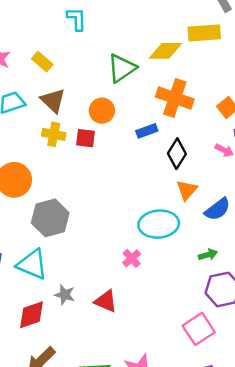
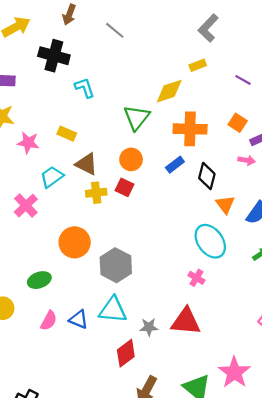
yellow rectangle: (204, 33) -> (198, 65), size x0.6
red square: (86, 138) -> (124, 187), turned 36
cyan ellipse: (159, 224) -> (210, 241), turned 76
red triangle: (106, 301) -> (186, 321), size x1.4

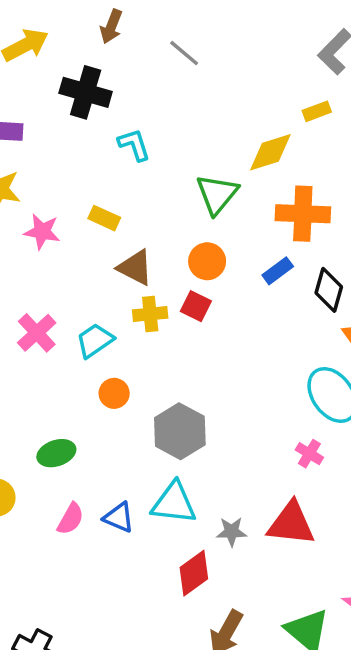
cyan trapezoid: (52, 177) -> (95, 341), moved
orange circle: (75, 242) -> (114, 393), size x0.6

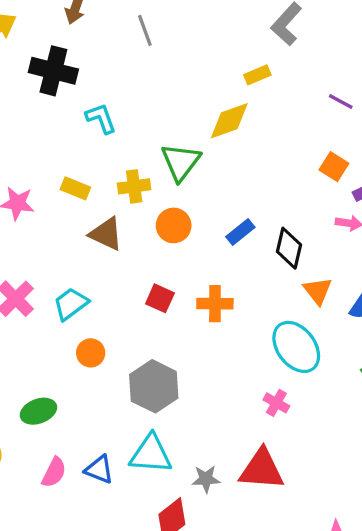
gray line: (184, 53) -> (145, 30), turned 32
yellow rectangle: (317, 111) -> (257, 75), moved
orange cross: (303, 214) -> (215, 304), moved, size x0.7
red square: (196, 306) -> (160, 298), moved
yellow cross: (150, 314) -> (134, 186), moved

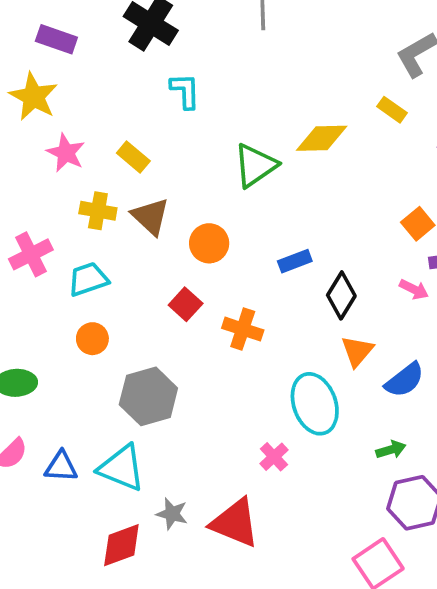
yellow rectangle: (257, 75) -> (392, 110), moved, turned 40
yellow cross: (134, 186) -> (98, 211), moved
orange circle: (174, 225) -> (209, 243), moved
blue triangle: (99, 469) -> (61, 467), turned -36

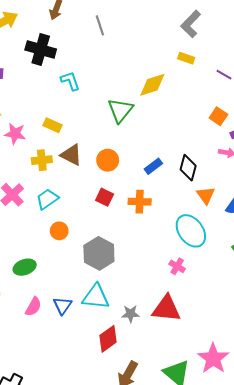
blue rectangle: (295, 261) -> (153, 166), moved
blue triangle: (61, 467) -> (62, 306), turned -42

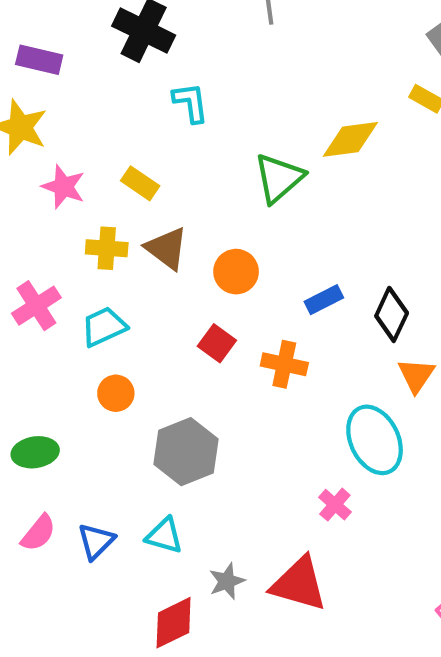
cyan triangle: (96, 297) -> (164, 536), size x0.7
gray star: (131, 314) -> (227, 581), turned -30

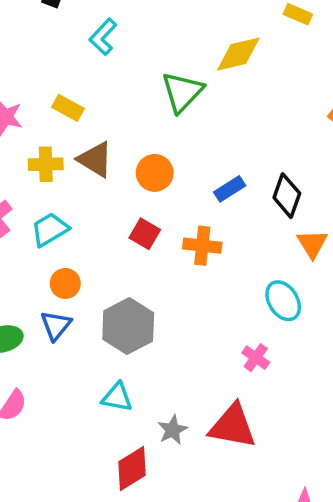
cyan L-shape: (191, 103) -> (103, 37), turned -123
cyan ellipse: (375, 440) -> (283, 301), size x0.7
blue triangle: (96, 541) -> (56, 325), moved

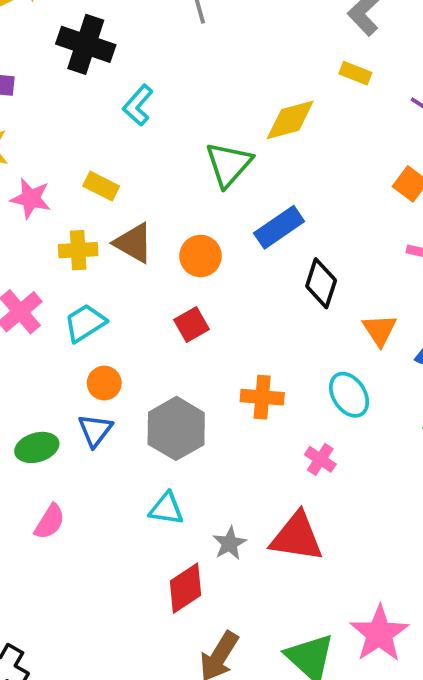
blue rectangle: (230, 189) -> (279, 227), moved, size x1.4
black diamond: (287, 196) -> (321, 283), moved
red square: (145, 234) -> (192, 325), turned 32
orange cross: (202, 246) -> (262, 397), moved

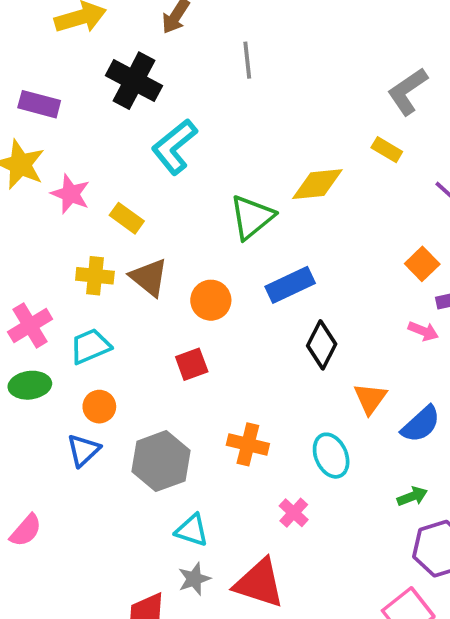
cyan L-shape: (138, 105) -> (174, 147), size x1.4
pink star: (31, 199) -> (71, 194), moved
green ellipse: (37, 447) -> (30, 385), moved
cyan triangle: (166, 509) -> (192, 530), moved

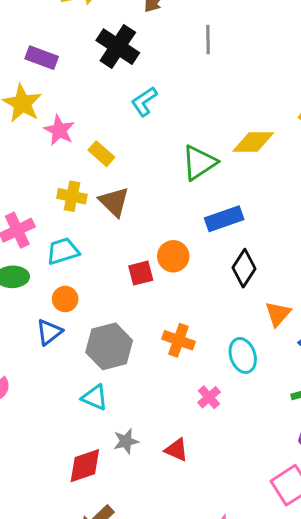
cyan L-shape: (174, 147) -> (144, 101), size x0.7
orange circle: (211, 300) -> (173, 256), moved
cyan triangle: (192, 530) -> (95, 397), moved
red triangle: (259, 583) -> (176, 450), size x0.6

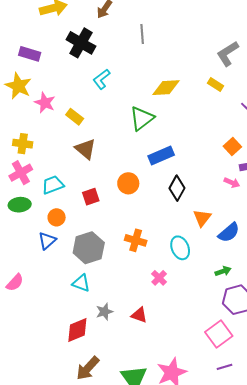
yellow diamond: (253, 142) -> (166, 88), moved
yellow cross: (72, 196) -> (23, 144), moved
red square: (141, 273) -> (91, 197), moved

